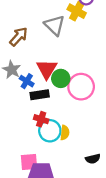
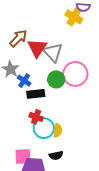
gray triangle: (55, 25) -> (53, 52), moved
red triangle: (47, 69) -> (37, 48), moved
pink circle: (81, 87) -> (75, 74), moved
black semicircle: (93, 159) -> (56, 155), moved

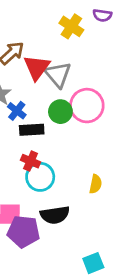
yellow cross: (74, 17) -> (71, 26), moved
yellow semicircle: (58, 131) -> (96, 184), moved
black semicircle: (56, 155) -> (55, 215), size x1.5

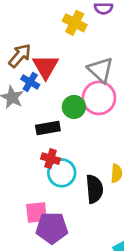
gray triangle: (58, 75) -> (100, 70), moved
blue cross: (17, 111) -> (30, 82), moved
black semicircle: (55, 215) -> (94, 189), moved, turned -80

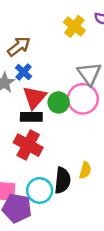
red triangle: (46, 67) -> (34, 97), moved
red cross: (50, 159) -> (28, 145), size x1.6
cyan circle: (62, 173) -> (40, 190), moved

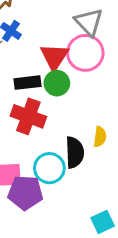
red triangle: (34, 97) -> (54, 57), moved
green circle: (59, 102) -> (57, 83), moved

